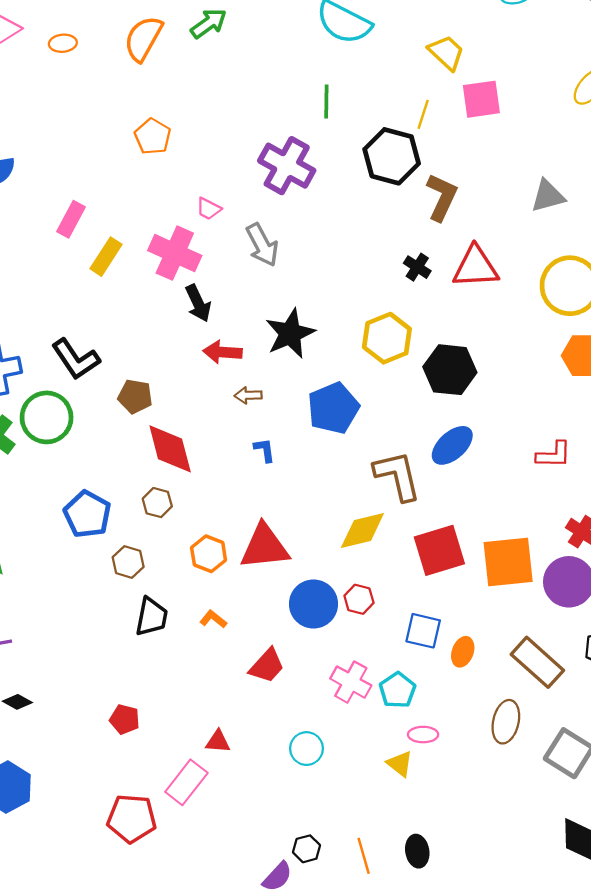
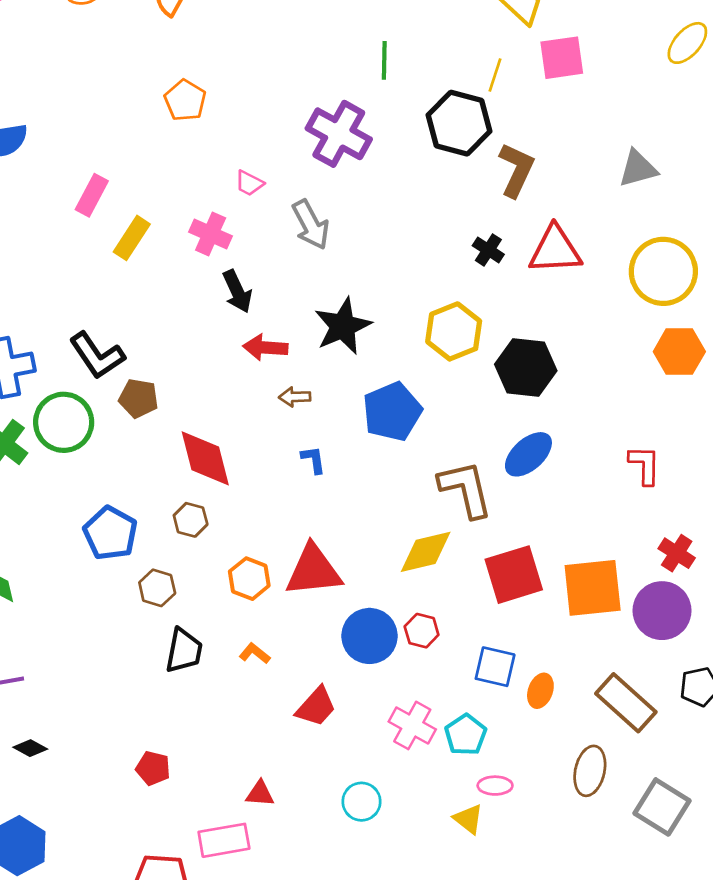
pink cross: (175, 253) -> (211, 234), size x0.7
brown pentagon: (135, 396) -> (138, 398), moved
red L-shape: (554, 455) -> (645, 465), turned -90
pink rectangle: (186, 782) -> (224, 840), turned 42

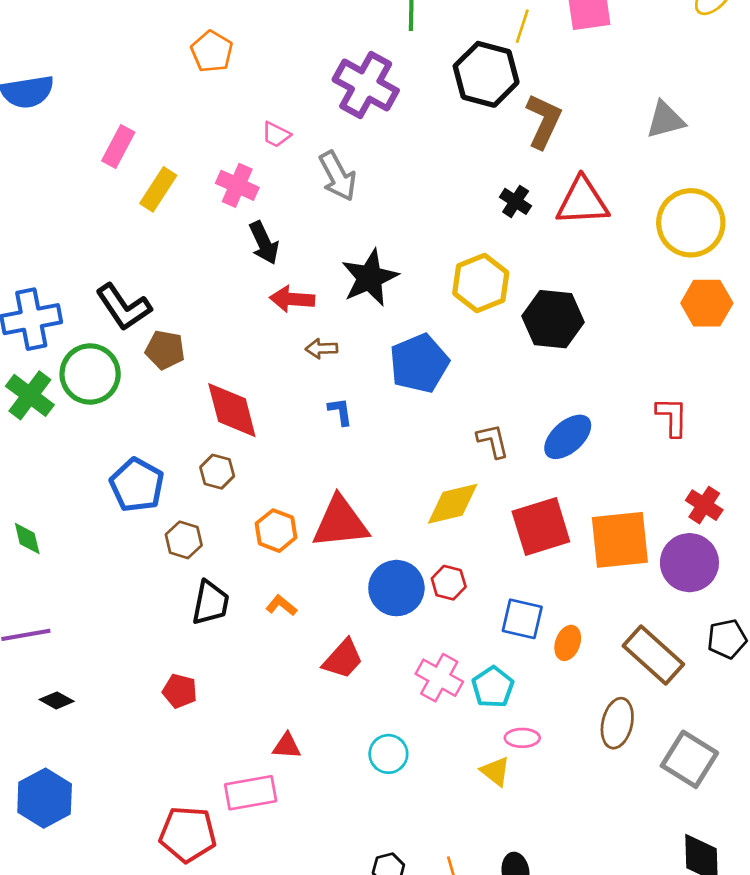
blue ellipse: (528, 454) -> (568, 437), moved
brown L-shape: (466, 489) -> (493, 441), size x0.6
red pentagon: (153, 768) -> (180, 691), moved

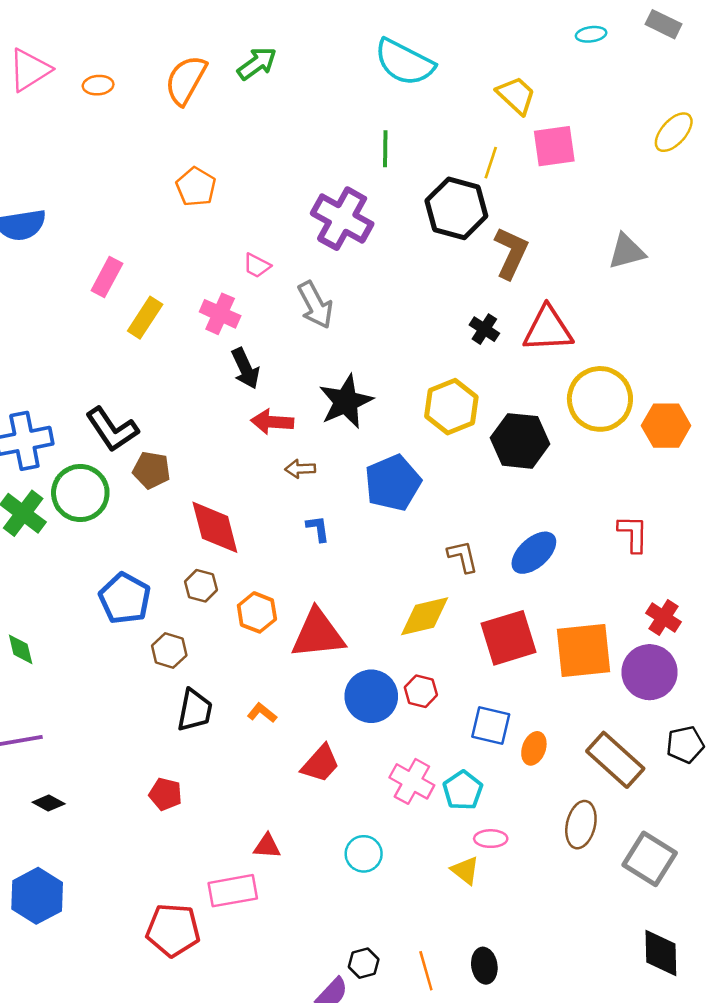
yellow circle: (691, 223) -> (600, 399), moved
orange hexagon: (276, 531) -> (257, 612), moved

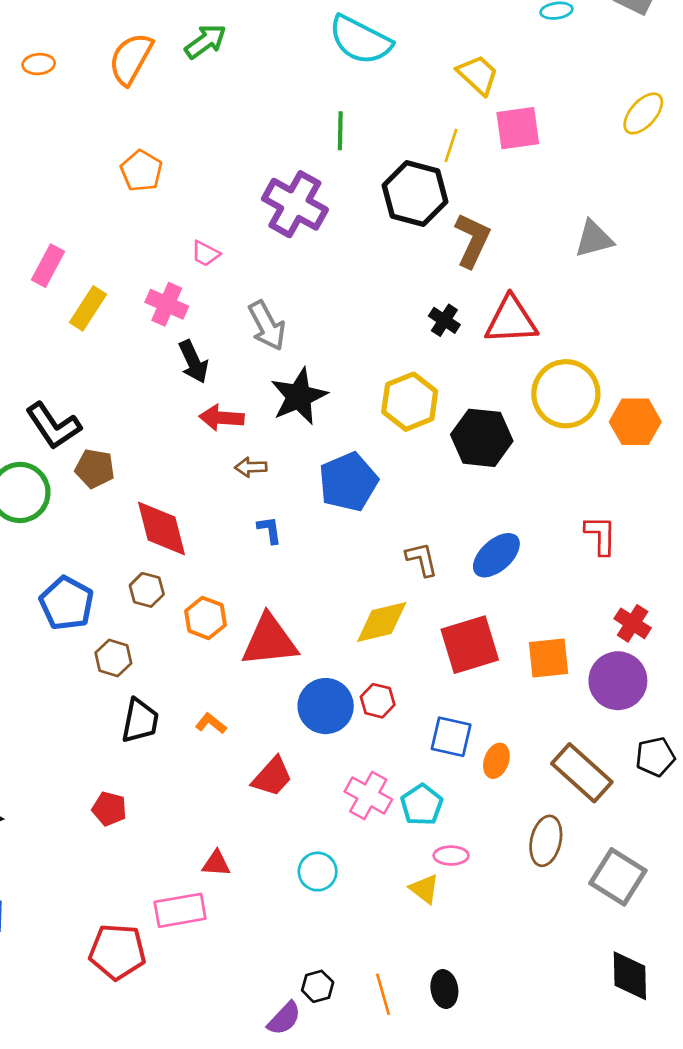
gray arrow: (315, 305) -> (267, 326), moved
orange square: (583, 651) -> (548, 658), size x0.7

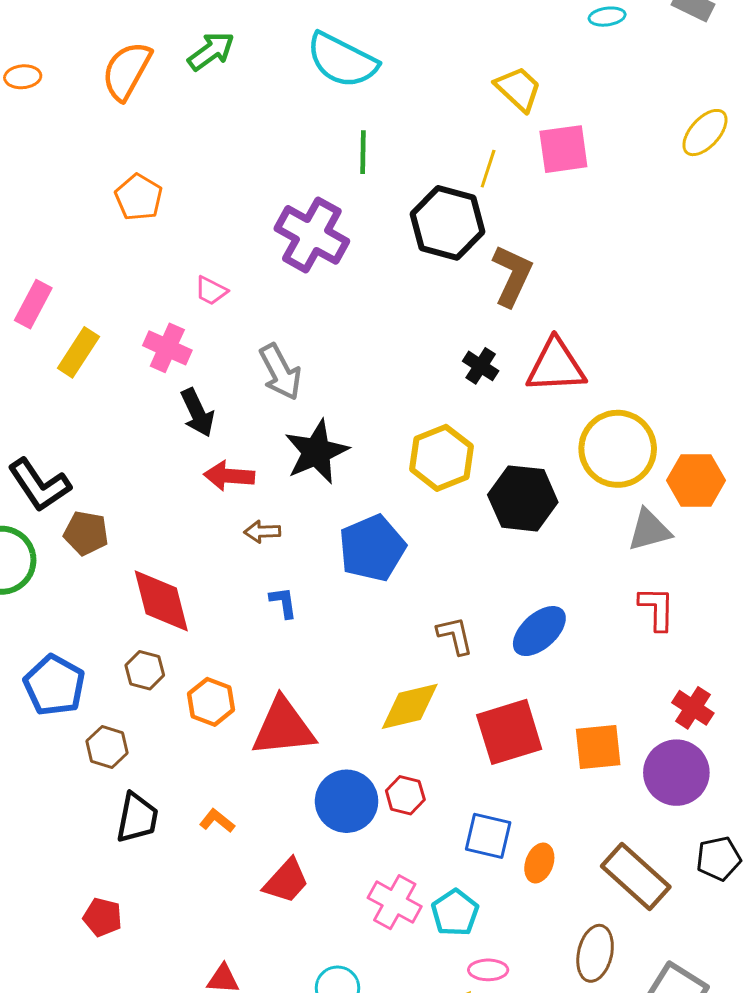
cyan semicircle: (360, 40) -> (342, 60), moved
gray triangle: (594, 239) -> (649, 530), moved

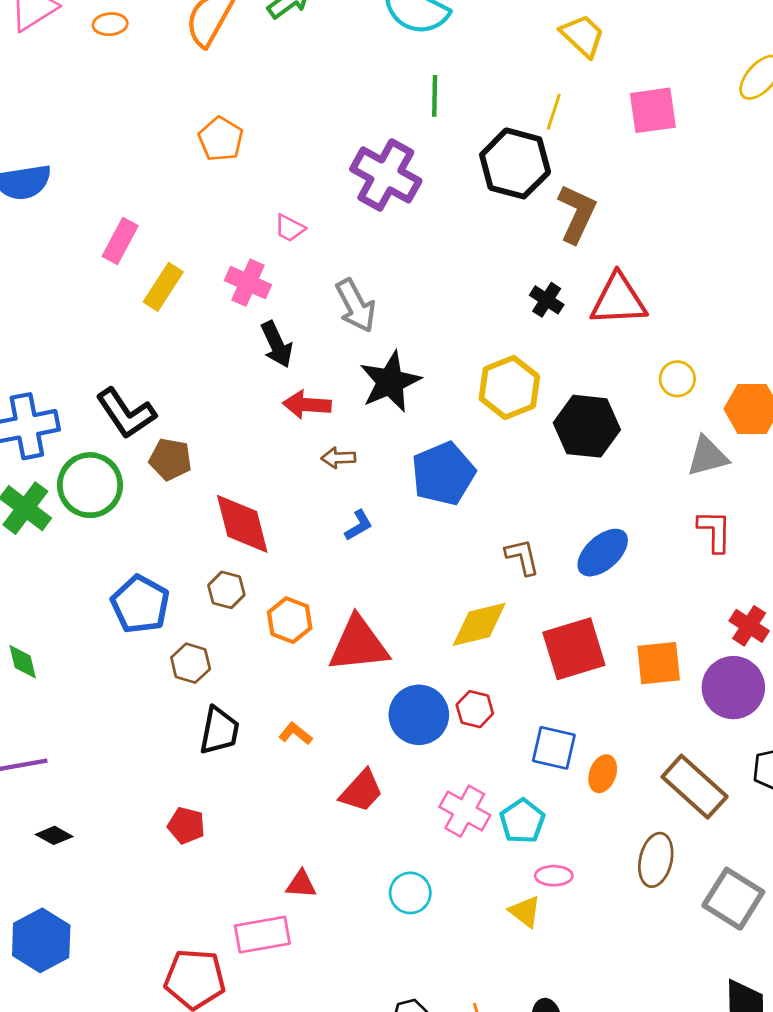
pink square: (563, 149) -> (653, 110), moved
yellow circle: (618, 449) -> (677, 379), size x0.5
blue L-shape: (283, 602) -> (359, 525), turned 68

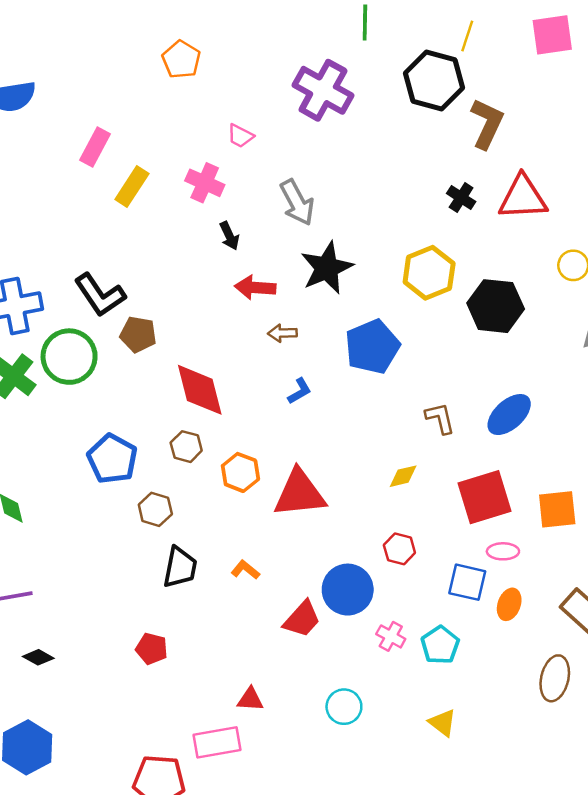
black arrow: (277, 344) -> (229, 236), size x0.7
yellow diamond: (479, 624) -> (403, 476), size x0.6
blue circle: (419, 715) -> (348, 590), moved
pink cross: (465, 811) -> (391, 636), size x0.7
pink ellipse: (554, 876) -> (503, 551), moved

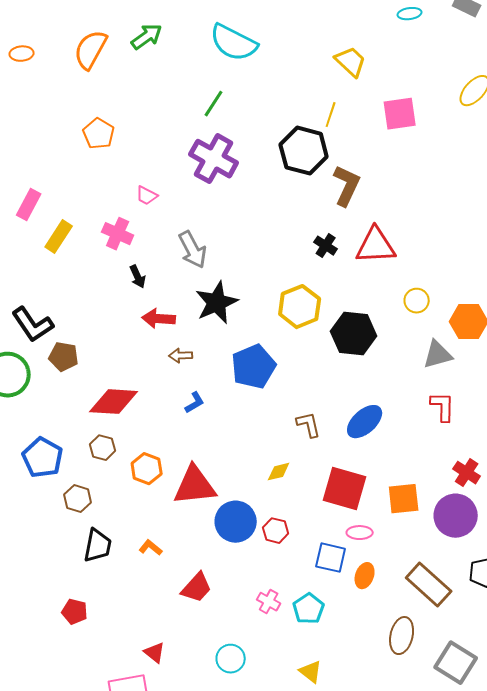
green line: (365, 23) -> (214, 104), moved, turned 32
red diamond: (200, 390) -> (114, 402), turned -72
red square: (484, 497) -> (345, 489), turned 33
blue circle: (348, 590) -> (236, 522), moved
red triangle: (250, 699) -> (155, 653), turned 35

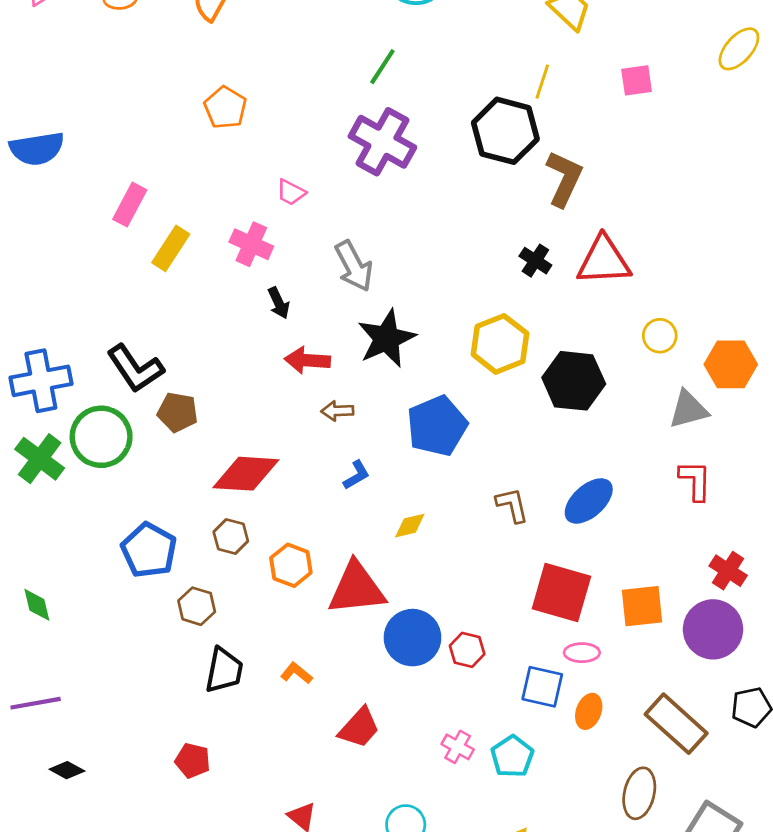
pink square: (400, 114) -> (637, 80), size x0.7
yellow diamond: (279, 472) -> (410, 526), moved

